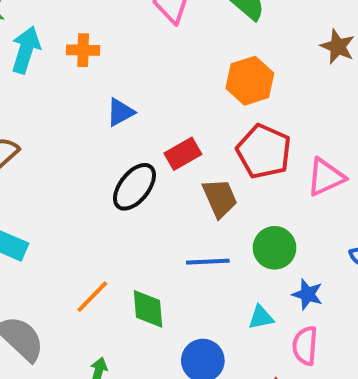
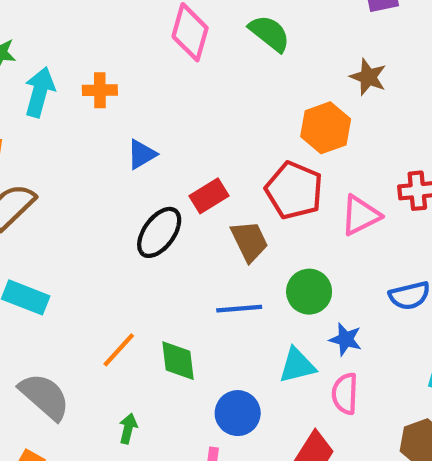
orange hexagon: (250, 81) -> (326, 128), moved
cyan triangle: (261, 317) -> (297, 365), size x1.4

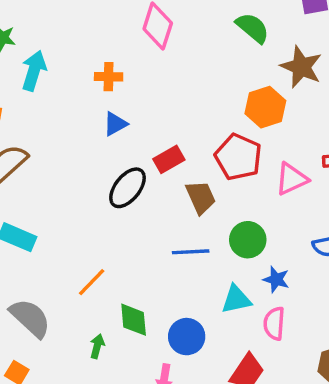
green semicircle: (269, 33) -> (253, 28), moved
brown star: (368, 77) -> (301, 67), size x1.4
orange cross: (100, 90) -> (109, 77), moved
green diamond: (178, 361) -> (134, 320), moved

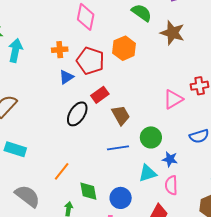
orange hexagon: (265, 107) -> (124, 48), moved
red pentagon: (238, 157) -> (90, 61), moved

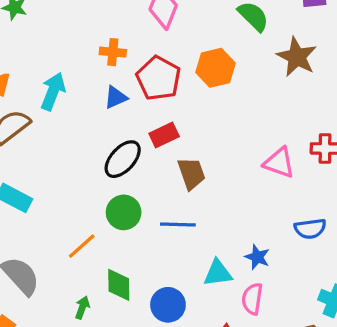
cyan arrow: (15, 50) -> (53, 91), moved
pink triangle: (173, 99) -> (279, 163), turned 40
green circle: (151, 137) -> (124, 212), moved

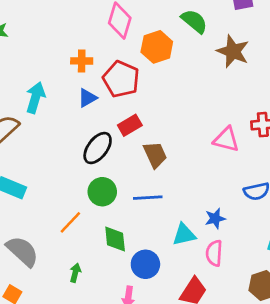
orange hexagon: (215, 68) -> (157, 47), moved
blue star: (257, 257) -> (215, 219), turned -30
green diamond: (119, 285) -> (115, 239), moved

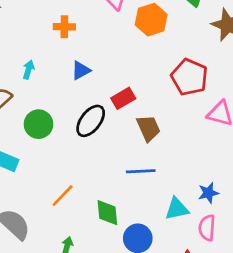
orange cross: (82, 61) -> (64, 27), moved
red pentagon: (121, 79) -> (189, 77), moved
cyan arrow: (35, 98) -> (28, 70), size x0.6
green circle: (102, 192) -> (39, 124), moved

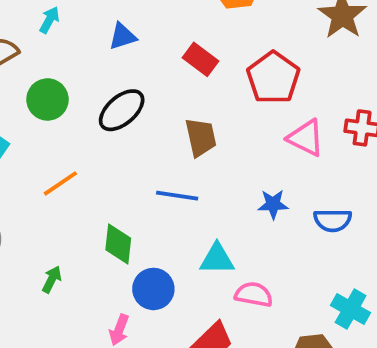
red rectangle: (123, 98) -> (200, 59), moved, turned 55
blue star: (208, 193) -> (273, 204), moved
orange line: (63, 196) -> (60, 183), moved
pink semicircle: (207, 228) -> (254, 294), turned 85

